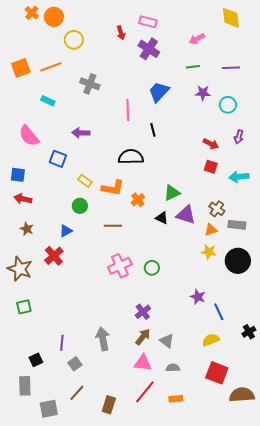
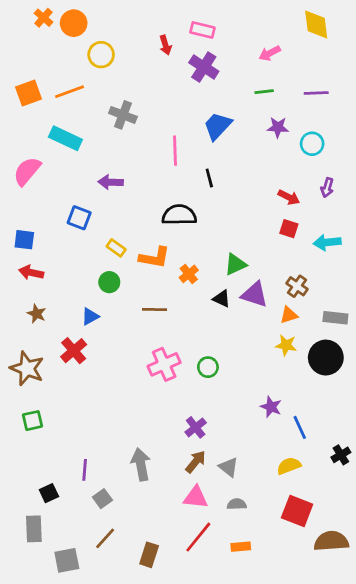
cyan rectangle: (48, 101) -> (65, 138), size x1.6
pink semicircle: (29, 136) -> (27, 171), moved, turned 80
gray rectangle: (237, 225) -> (335, 318), moved

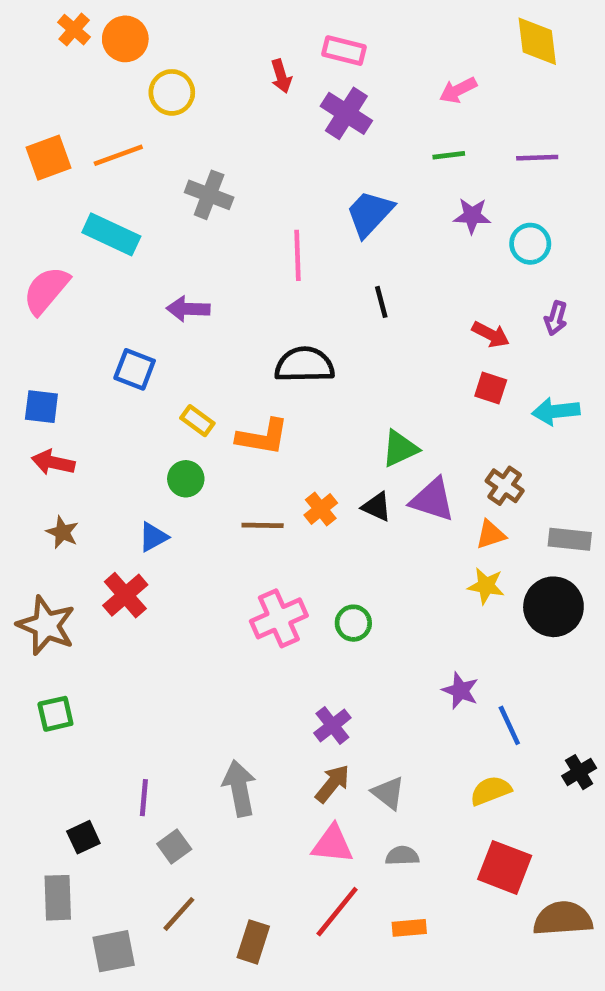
black line: (209, 178) -> (381, 302), moved
orange cross: (189, 274) -> (321, 509), moved

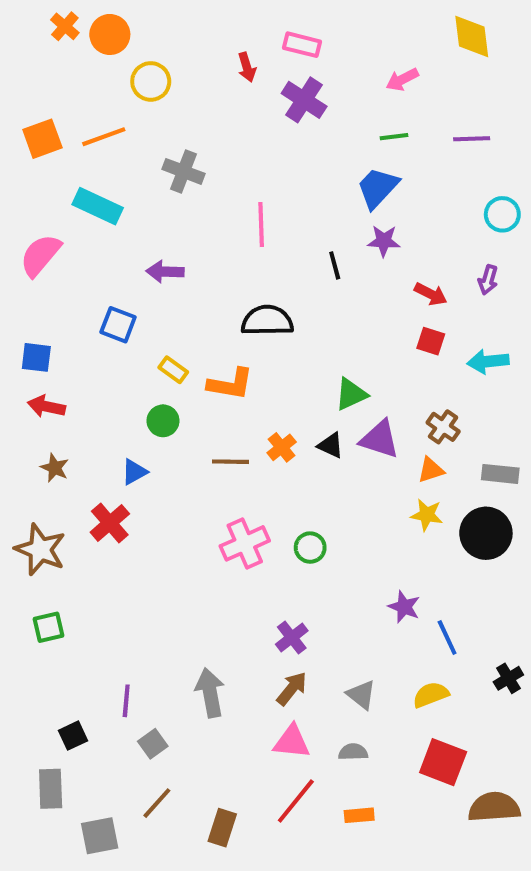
blue trapezoid: (370, 213) -> (378, 188), moved
purple star: (472, 216) -> (384, 241), moved
cyan circle: (530, 244) -> (502, 214), moved
gray triangle: (388, 793) -> (361, 695), moved

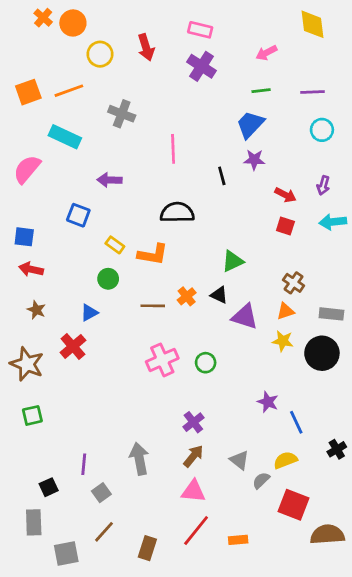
red arrow: (247, 67) -> (146, 47), moved, size x1.4
cyan circle: (502, 214) -> (322, 130), moved
cyan arrow: (488, 362) -> (333, 222), moved
purple triangle: (380, 439) -> (245, 317), moved
gray semicircle: (353, 752) -> (261, 480), moved, turned -42

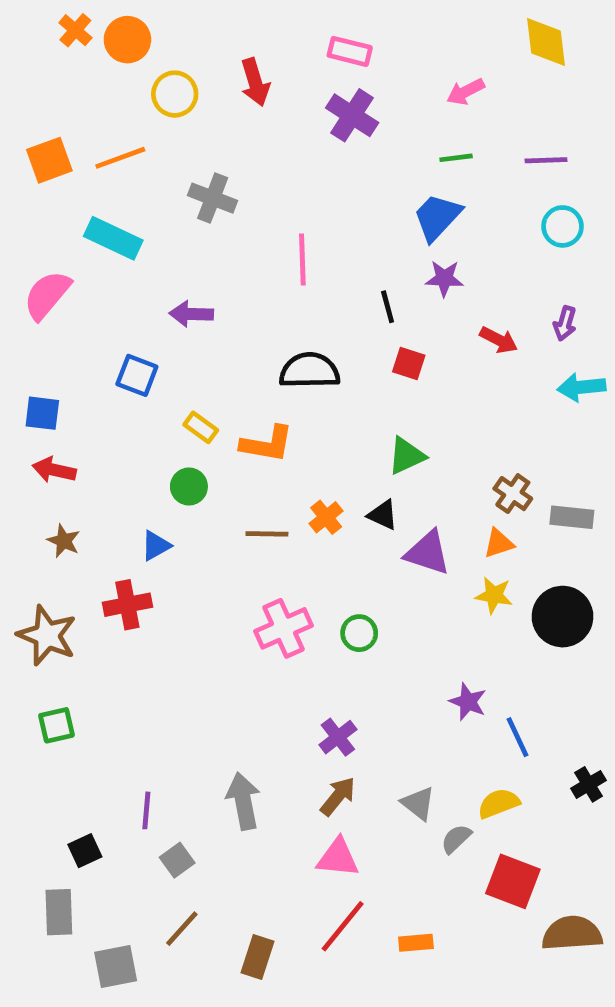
red square: (285, 226) -> (409, 364), moved
gray rectangle: (331, 314) -> (572, 517), moved
red cross: (73, 346) -> (127, 605), turned 30

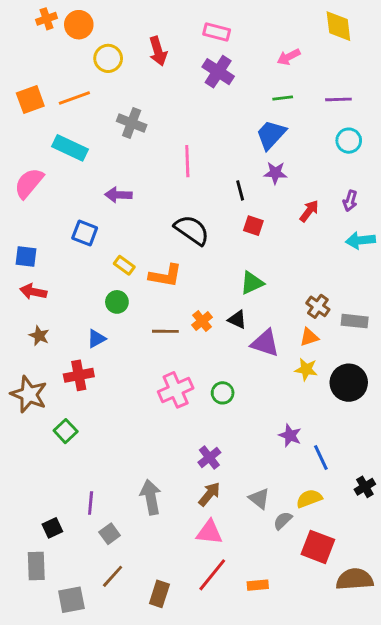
orange cross: (75, 30) -> (47, 19), turned 30
red arrow: (499, 340) -> (309, 211), turned -80
black semicircle: (310, 371) -> (192, 230), turned 36
green square: (57, 725) -> (66, 431), moved, turned -30

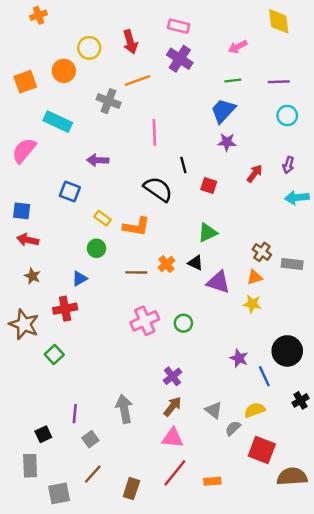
orange circle: (79, 25) -> (64, 71), moved
orange line: (74, 98) -> (138, 80), moved
black line: (240, 190) -> (183, 165), moved
black circle: (349, 383) -> (287, 351), moved

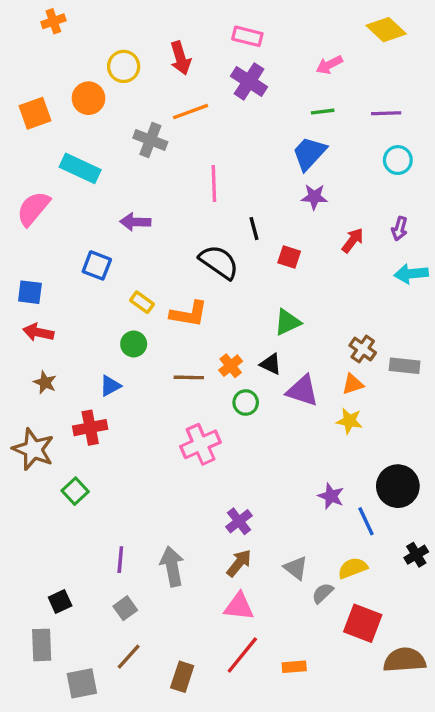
yellow diamond: (279, 21) -> (386, 30), turned -40
green circle: (183, 323) -> (246, 403), moved
purple line: (75, 414) -> (120, 560), moved

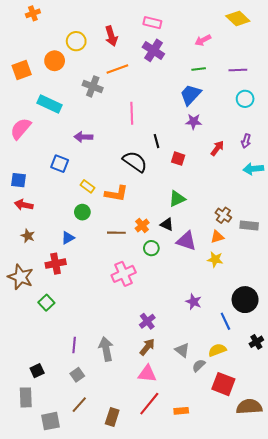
purple star: (331, 496) -> (194, 302), moved

